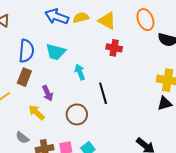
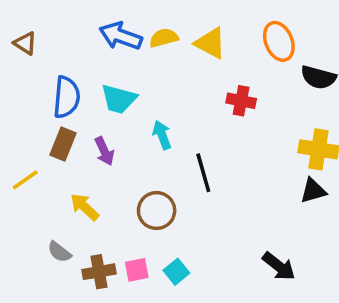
red cross: (114, 48) -> (241, 101), moved
purple arrow: (48, 93) -> (104, 151), moved

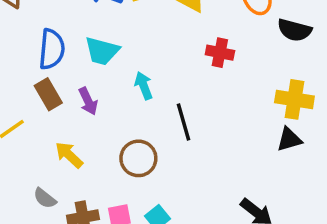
brown rectangle: (63, 144) -> (48, 94), turned -52

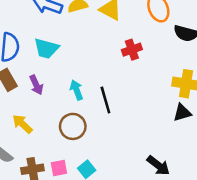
red cross: (220, 53) -> (132, 50), turned -30
cyan arrow: (144, 86) -> (77, 90), moved

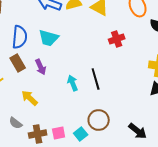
cyan arrow: (77, 90) -> (73, 83), moved
brown circle: (73, 126) -> (99, 120), moved

